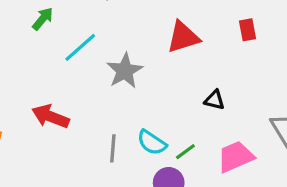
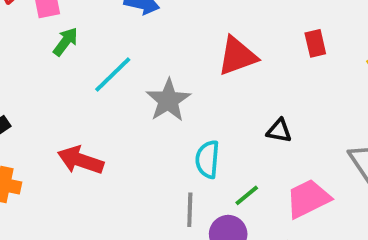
cyan semicircle: (152, 142) -> (207, 159), moved, turned 64
gray line: (113, 148) -> (190, 210), moved

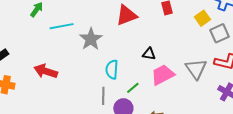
cyan line: (113, 74) -> (62, 26), turned 35
pink trapezoid: (308, 199) -> (163, 75), moved

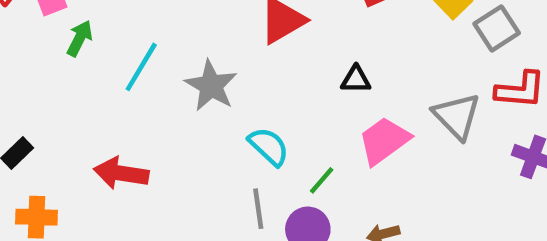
cyan line: (62, 26) -> (141, 67), turned -40
black triangle: (149, 54) -> (356, 80), moved
cyan semicircle: (112, 69) -> (269, 146), turned 138

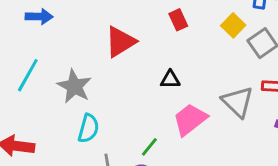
cyan semicircle: (269, 146) -> (88, 128), moved, turned 64

